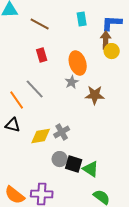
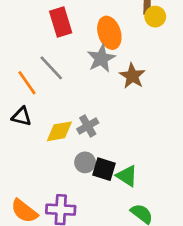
red rectangle: (42, 55) -> (61, 22), size x1.5
gray star: (72, 82) -> (101, 58), size x1.5
brown star: (95, 95) -> (132, 76), turned 30

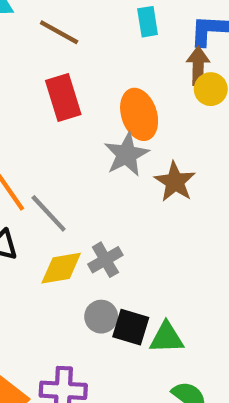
gray line: (51, 68) -> (49, 213), moved
green triangle: (127, 176) -> (166, 338), turned -35

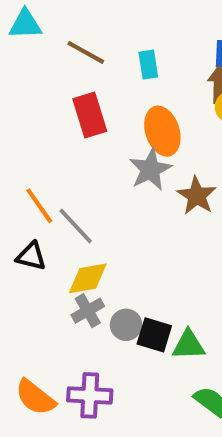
cyan rectangle: (148, 22) -> (148, 65), moved
gray cross: (105, 260) -> (88, 311), moved

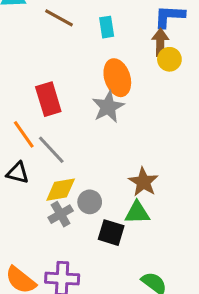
red rectangle: (90, 115) -> (48, 99), moved
brown star: (197, 196) -> (143, 182), moved
gray circle: (126, 325) -> (90, 202), moved
green triangle: (189, 345) -> (137, 213), moved

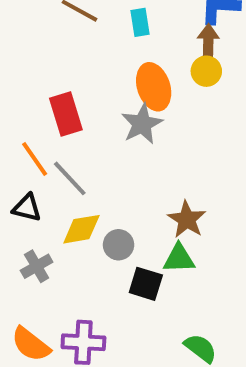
yellow circle: (169, 59) -> (206, 71), moved
gray cross: (61, 214) -> (37, 266), moved

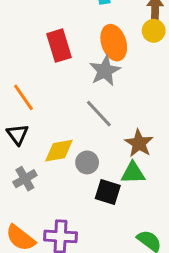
red rectangle: (66, 114) -> (59, 46), moved
gray line: (70, 178) -> (99, 114), moved
black triangle: (27, 208) -> (18, 134), turned 40

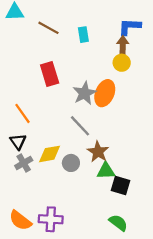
orange ellipse: (114, 43) -> (105, 93), moved, turned 40
brown star: (139, 143) -> (98, 152), moved
gray cross: (25, 179) -> (24, 163), moved
black square: (108, 192) -> (121, 186), moved

